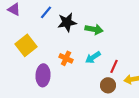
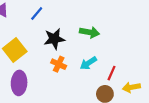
black star: (67, 22) -> (54, 39), moved
purple ellipse: (43, 75) -> (19, 83), moved

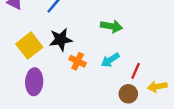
black star: (54, 39) -> (61, 40), moved

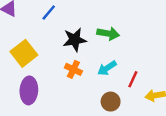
black star: (61, 40) -> (75, 40), moved
brown circle: (128, 94) -> (111, 102), moved

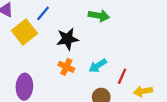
green arrow: (108, 33) -> (99, 16), moved
yellow square: (24, 53) -> (24, 32), moved

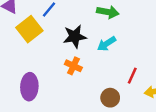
cyan arrow: (98, 66) -> (107, 44), moved

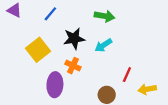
yellow square: (29, 29) -> (38, 50), moved
purple ellipse: (29, 87) -> (55, 85), moved

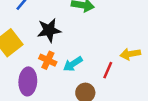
cyan arrow: (103, 45) -> (73, 64), moved
yellow arrow: (147, 89) -> (130, 54), moved

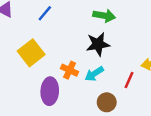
black star: (49, 30) -> (98, 44), moved

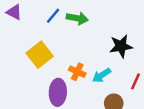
green arrow: (104, 16) -> (77, 18), moved
black star: (98, 44) -> (121, 46), moved

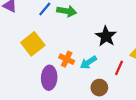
black star: (121, 46) -> (106, 36), turned -30

